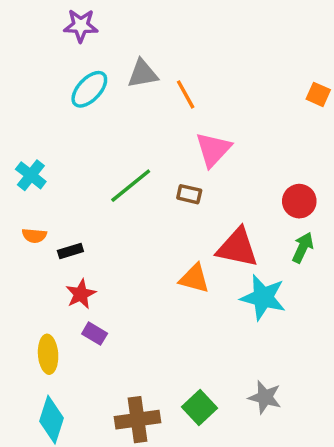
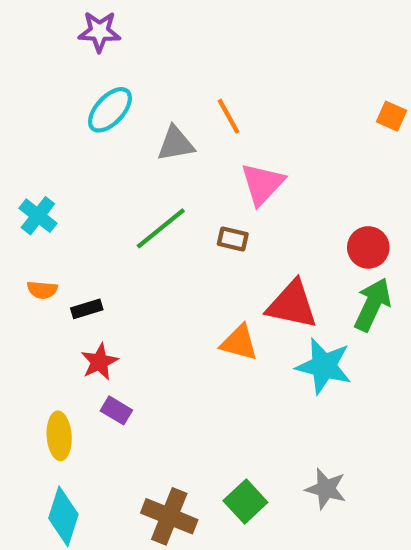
gray triangle: (143, 74) -> (176, 144), moved
green arrow: (303, 248) -> (373, 305), size x1.4
brown cross: (138, 420) -> (169, 516), turned 30

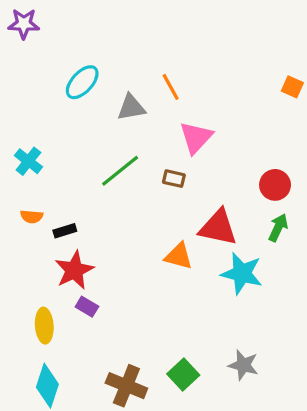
purple star: (99, 31) -> (24, 24), moved
green arrow: (373, 305) -> (278, 228), size x0.7
red star: (99, 362) -> (74, 270), size x1.4

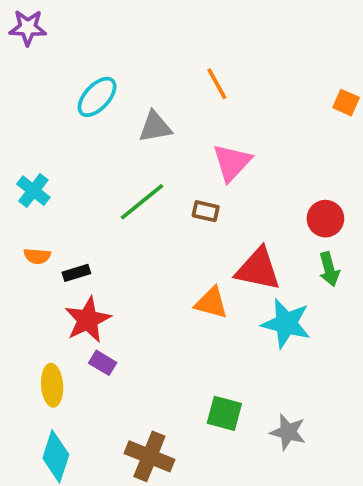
orange line: (171, 87) -> (217, 84), moved
green arrow: (278, 228) -> (329, 269), turned 140
green square: (183, 375) -> (224, 413), moved, turned -32

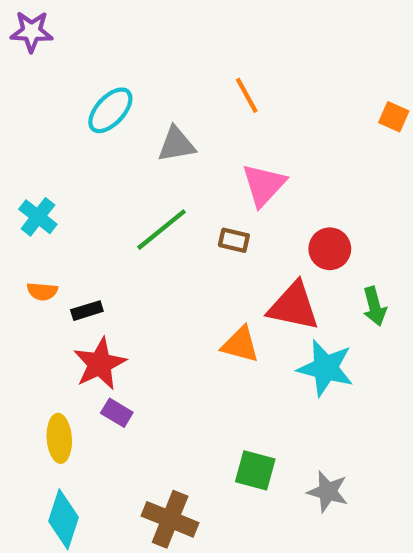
red circle: (325, 219) -> (330, 249), moved

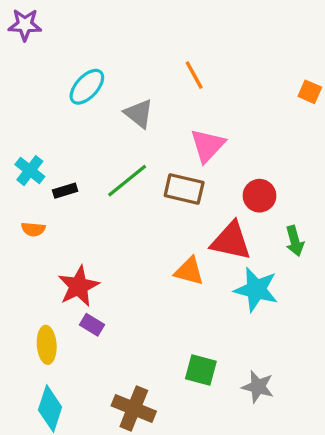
gray triangle: (176, 144) -> (139, 114), turned 48
brown rectangle: (234, 240) -> (184, 189), size x1.6
black rectangle: (87, 311) -> (65, 191), moved

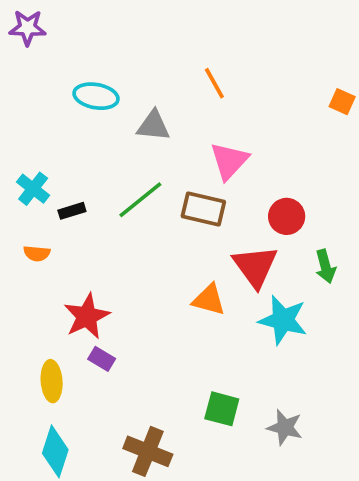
cyan ellipse: (87, 87) -> (96, 96), turned 57
gray triangle: (139, 114) -> (153, 126), turned -32
red triangle: (231, 241) -> (255, 266), turned 42

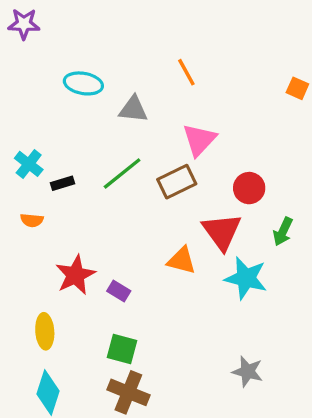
brown rectangle: (203, 209) -> (177, 182), turned -39
green arrow: (325, 266) -> (283, 231), turned 40
purple rectangle: (102, 359) -> (119, 291), moved
green square: (222, 409) -> (122, 349), moved

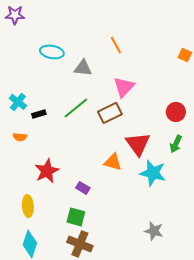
red circle: (249, 188) -> (176, 112), moved
purple rectangle: (119, 291) -> (83, 188), moved

